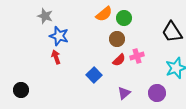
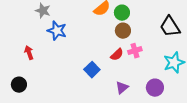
brown circle: (117, 39) -> (123, 31), moved
red arrow: (56, 57) -> (29, 53), moved

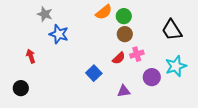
purple triangle: (122, 88) -> (124, 91), turned 32
purple circle: (155, 88) -> (152, 77), moved

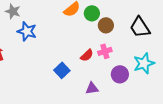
brown circle: (125, 34) -> (106, 25), moved

